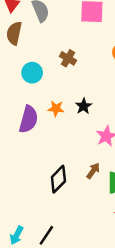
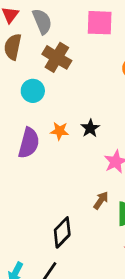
brown cross: (68, 58) -> (57, 57), moved, size x1.5
black diamond: (58, 179) -> (62, 232), moved

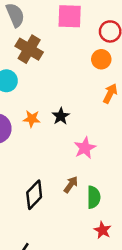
black diamond: (62, 232) -> (34, 195), moved

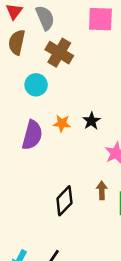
brown arrow: (71, 185) -> (102, 190), turned -36

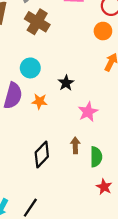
cyan circle: (36, 85) -> (30, 68), moved
orange star: (62, 123) -> (39, 101), moved

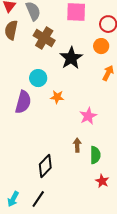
black star: (66, 83) -> (71, 58), moved, size x1.6
orange star: (39, 101) -> (57, 97), moved
black diamond: (42, 154) -> (45, 166), moved

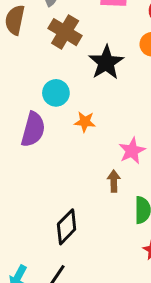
brown arrow: (77, 145) -> (114, 181), moved

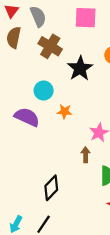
purple semicircle: (33, 129) -> (27, 117), turned -80

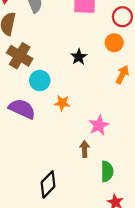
brown cross: (50, 46) -> (20, 56), moved
black star: (80, 68) -> (79, 57), size x0.6

